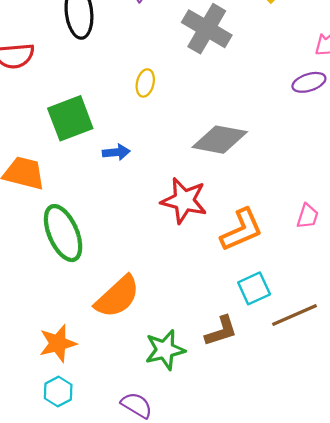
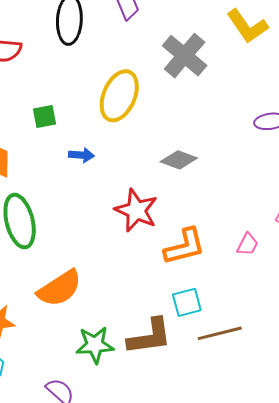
yellow ellipse: (145, 83) -> (119, 96), size x2.0
green square: (70, 118) -> (45, 116), size x0.6
gray diamond: (220, 140) -> (179, 160), size x0.7
brown L-shape: (221, 331) -> (150, 336), size x1.4

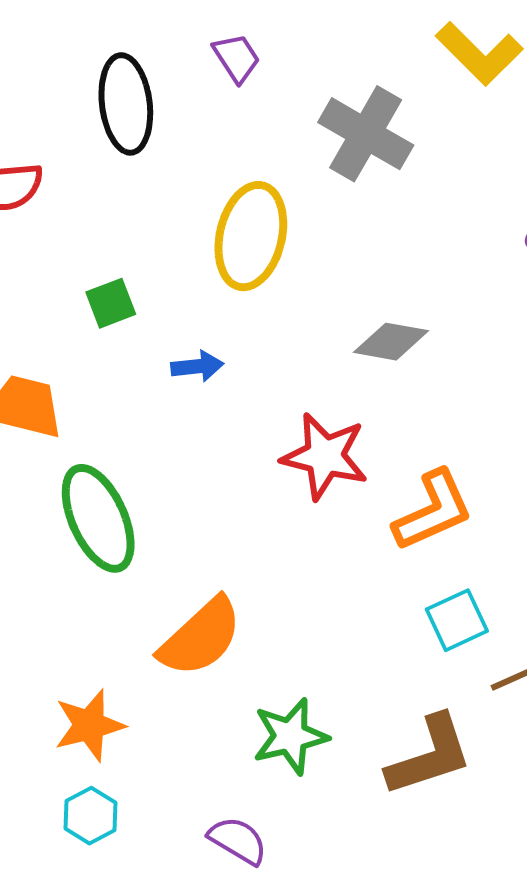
brown L-shape: (150, 336) -> (430, 756), moved

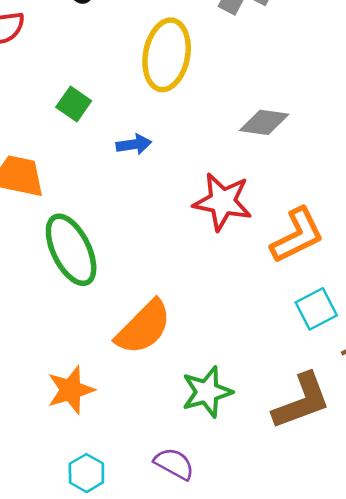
green square: (111, 303) -> (74, 104), turned -32
cyan hexagon: (90, 816) -> (86, 473), moved

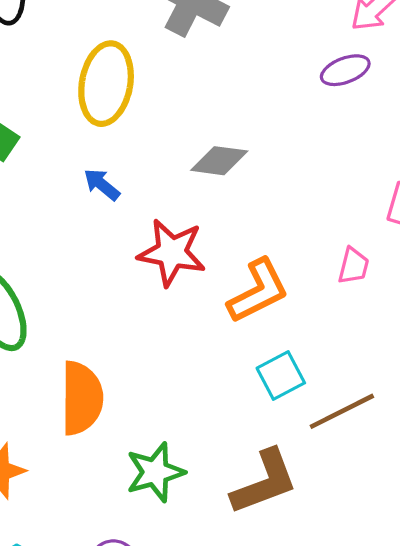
blue arrow: (134, 144) -> (102, 184), moved, turned -132
orange semicircle: (144, 327) -> (82, 398), turned -44

